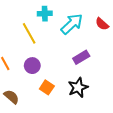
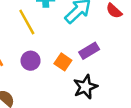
orange square: (47, 87) -> (63, 62), moved

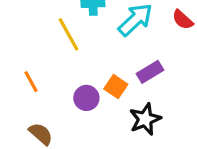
purple circle: (31, 61) -> (86, 98), moved

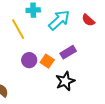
purple circle: (86, 98) -> (29, 60), moved

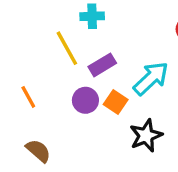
cyan arrow: (59, 20) -> (151, 78), moved
purple rectangle: (68, 52) -> (102, 65), moved

